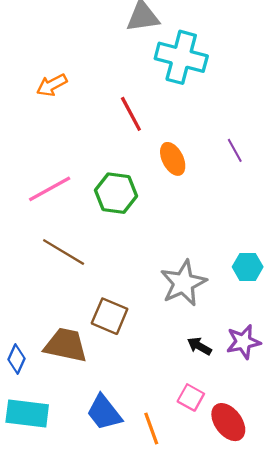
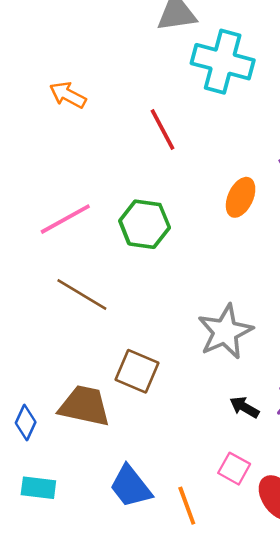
orange arrow: (52, 85) -> (68, 95), turned 56
orange ellipse: (173, 159) -> (241, 197), moved, turned 52
cyan rectangle: (27, 414) -> (38, 488), size x0.7

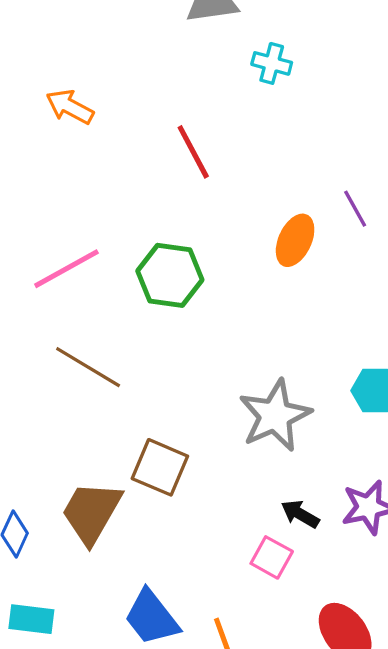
cyan cross: (223, 62) -> (272, 63), size x0.5
brown trapezoid: (84, 406) -> (91, 512), turned -72
pink square: (234, 469) -> (272, 557), moved

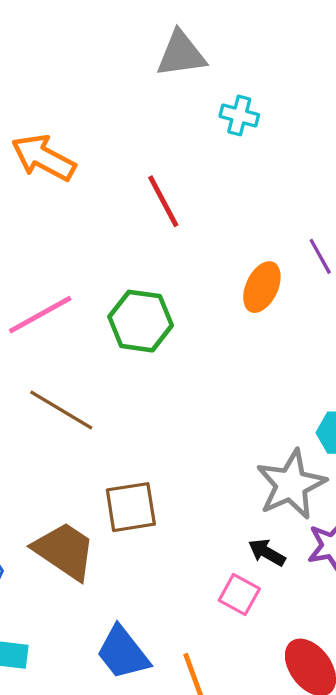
orange arrow: (70, 107) -> (43, 158), size x1.4
gray star: (275, 416) -> (291, 484), moved
brown square: (160, 467) -> (131, 507), turned -32
brown trapezoid: (91, 512) -> (65, 551), turned 94

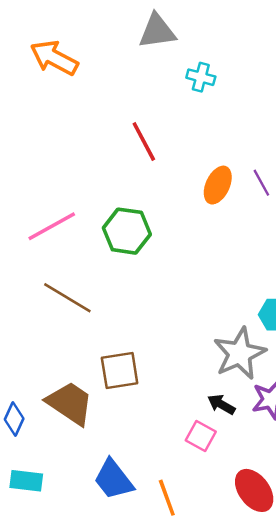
orange arrow: (43, 158) -> (54, 58), moved
orange ellipse: (262, 287) -> (218, 185), moved

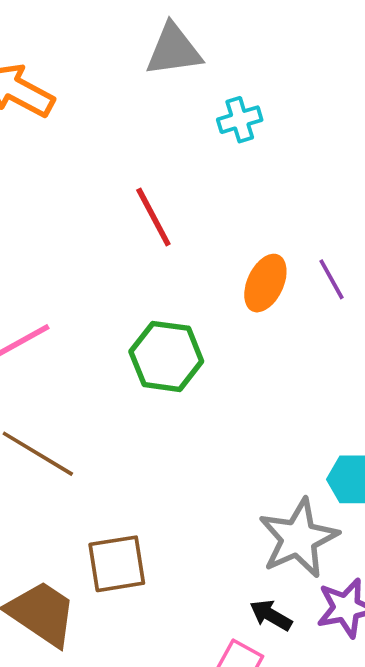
cyan cross: (201, 77) -> (240, 120), turned -32
green hexagon: (127, 231) -> (166, 356), moved

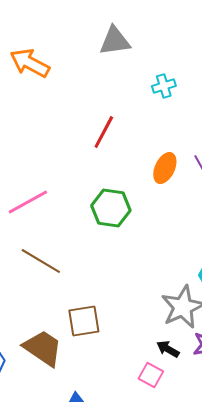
cyan cross: (240, 120) -> (164, 86), moved
red line: (153, 217) -> (104, 132), turned 56

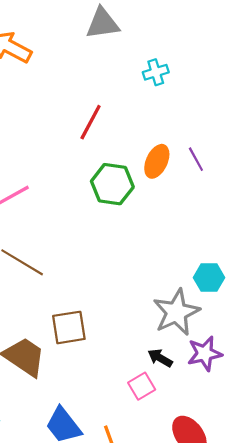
green hexagon: (111, 208) -> (112, 184), moved
pink square: (151, 375) -> (142, 386), turned 30

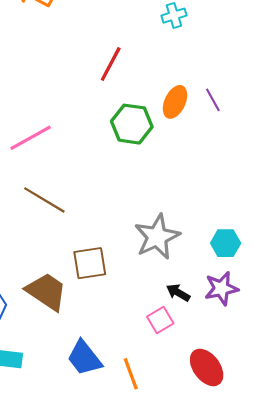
cyan hexagon: (209, 278) -> (226, 243), moved
gray star: (176, 312) -> (157, 237), moved

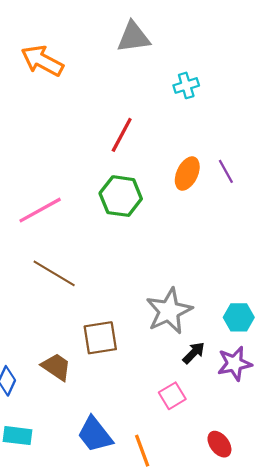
green hexagon: (132, 124) -> (121, 196), moved
brown trapezoid: (46, 292) -> (56, 367), size x0.7
black arrow: (178, 293) -> (194, 353), moved, turned 105
red ellipse: (207, 367) -> (219, 444), size x0.7

